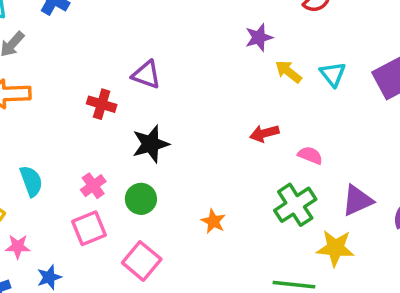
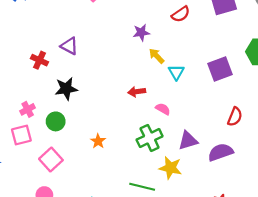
cyan triangle: (333, 74) -> (176, 72), moved

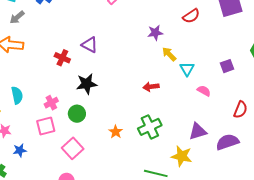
purple square: (220, 69) -> (227, 66), size x0.6
pink semicircle: (163, 109) -> (204, 91), moved
green cross: (150, 138) -> (150, 127), moved

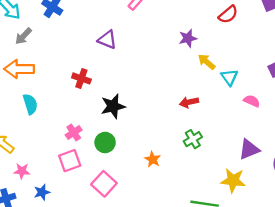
purple triangle: (90, 45) -> (107, 40), moved
cyan semicircle: (17, 95) -> (30, 104), moved
green cross: (150, 127) -> (193, 139), moved, size x0.7

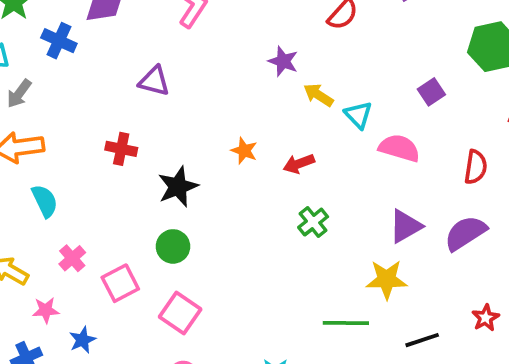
purple star: (188, 38) -> (283, 61), turned -30
pink semicircle: (252, 101) -> (399, 148), size x1.5
pink cross: (74, 132) -> (72, 258), moved
orange star: (153, 159) -> (244, 151), moved

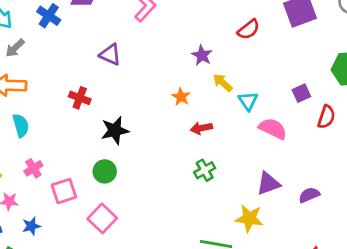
orange star: (244, 151) -> (181, 97), moved
red semicircle: (476, 167) -> (326, 117), moved
purple semicircle: (465, 233) -> (309, 195), size x0.7

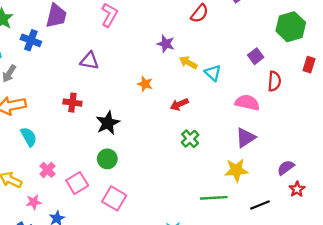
orange star: (181, 97) -> (145, 84), moved
red semicircle: (326, 117) -> (274, 81), moved
pink semicircle: (273, 129) -> (247, 103), moved
purple semicircle: (309, 195) -> (286, 168), moved

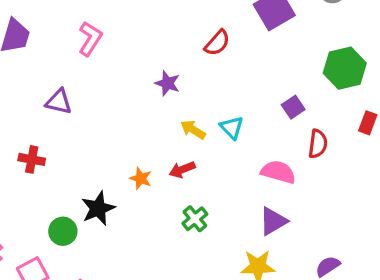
yellow arrow: (188, 63) -> (193, 130), moved
orange star: (145, 84) -> (141, 178), moved
black star: (108, 123) -> (98, 208), moved
green circle: (107, 159) -> (63, 231), moved

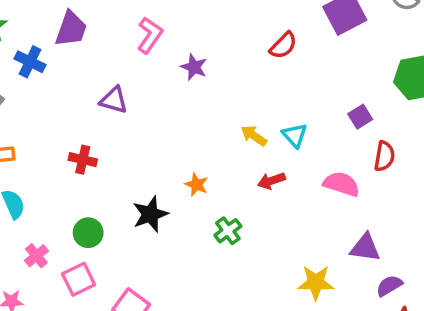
purple star: (167, 83) -> (194, 67), moved
red arrow: (182, 170) -> (271, 181), moved
green cross: (195, 219) -> (228, 231), moved
purple triangle: (273, 221) -> (365, 248), moved, turned 36
green circle: (63, 231) -> (88, 233), moved

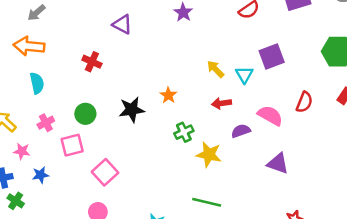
purple square: (360, 117) -> (272, 56), moved, size x1.5
yellow star: (316, 283) -> (209, 154), moved
purple semicircle: (389, 286) -> (241, 131), moved

